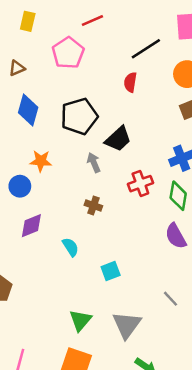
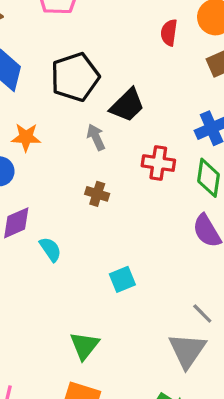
red semicircle: (130, 82) -> (169, 33), moved
red cross: (140, 184) -> (158, 163), turned 30
cyan semicircle: (71, 247) -> (50, 249), moved
gray triangle: (127, 325) -> (187, 350), moved

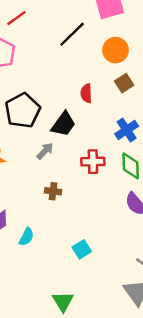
red semicircle: (169, 33) -> (86, 93), moved
gray arrow: (96, 137) -> (45, 151), turned 78
cyan semicircle: (50, 249) -> (26, 237), turned 72

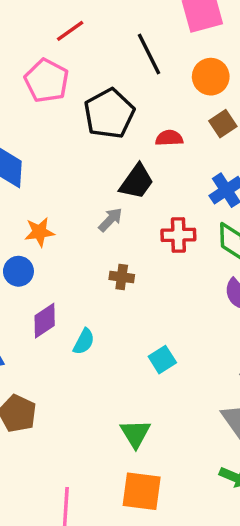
black line: (72, 34) -> (149, 54), turned -72
red semicircle: (86, 93) -> (169, 138), turned 90
black pentagon: (23, 110) -> (109, 114), moved

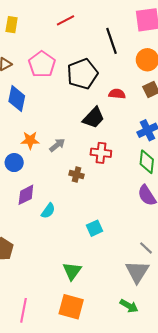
pink pentagon: (47, 81) -> (42, 64), moved
gray arrow: (110, 220) -> (57, 145), moved
red cross: (178, 235) -> (101, 153), moved

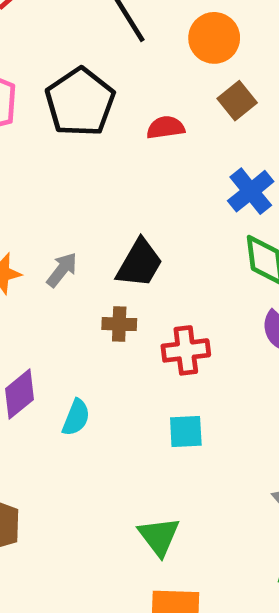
black trapezoid: (94, 118) -> (139, 263), moved
red cross: (101, 153) -> (186, 350), moved
cyan square: (95, 228) -> (186, 432), turned 35

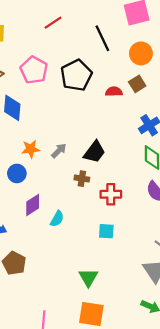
brown square: (237, 101) -> (137, 84), moved

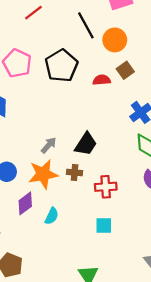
orange circle: (141, 53) -> (115, 40), moved
orange star: (31, 149) -> (43, 174), moved, size x1.5

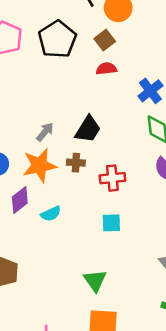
brown square: (125, 70) -> (105, 40), moved
red semicircle: (102, 80) -> (106, 69), moved
cyan semicircle: (52, 216) -> (51, 214), turned 42

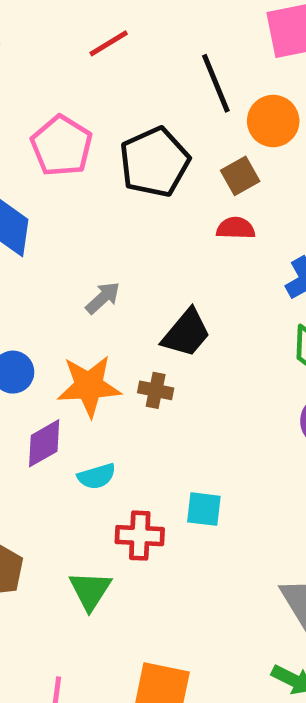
gray arrow: (45, 132) -> (103, 298), moved
red cross: (112, 178) -> (140, 536), moved
green triangle: (95, 281) -> (90, 590), moved

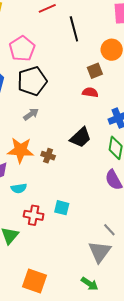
black line: (216, 83) -> (74, 29), moved
black pentagon: (154, 162) -> (32, 81), moved
black trapezoid: (186, 333) -> (81, 138), moved

